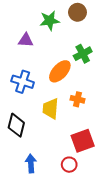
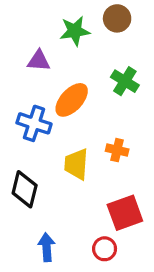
green cross: (83, 54) -> (125, 81), turned -30
orange ellipse: (60, 71) -> (72, 100), moved

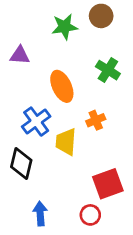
purple triangle: (39, 61) -> (20, 55), moved
orange ellipse: (72, 100) -> (62, 86), turned -68
blue cross: (34, 123) -> (36, 122), moved, turned 36
orange cross: (117, 150) -> (96, 120), moved, turned -36

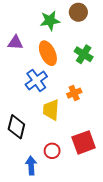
orange ellipse: (62, 86) -> (48, 53), moved
blue cross: (36, 122) -> (36, 80), moved
red circle: (90, 215) -> (52, 151), moved

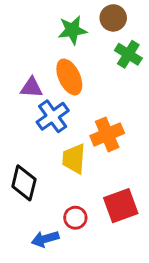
purple triangle: (15, 43) -> (31, 88), moved
green cross: (84, 54) -> (128, 54), moved
orange cross: (74, 93) -> (107, 134), size x1.5
blue arrow: (31, 166) -> (45, 239), turned -102

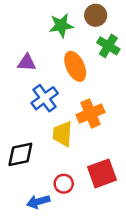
orange ellipse: (69, 77) -> (75, 66), moved
purple triangle: (31, 88) -> (27, 62), moved
black diamond: (24, 183) -> (20, 154), turned 64

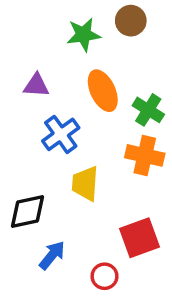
green cross: (108, 46) -> (148, 110), moved
orange cross: (91, 114) -> (145, 155), moved, turned 36
red circle: (64, 184) -> (105, 276), moved
blue arrow: (38, 202) -> (52, 255), moved, turned 145

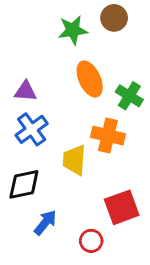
purple triangle: (36, 85) -> (25, 91), moved
blue cross: (61, 134) -> (32, 129), moved
orange cross: (145, 155) -> (108, 136), moved

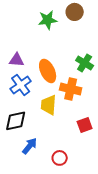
orange ellipse: (90, 79) -> (48, 71), moved
red square: (122, 207) -> (85, 125), moved, size x0.7

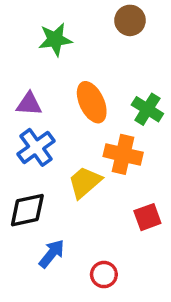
green star: (48, 20) -> (55, 40), moved
orange ellipse: (48, 71) -> (92, 102), moved
yellow trapezoid: (49, 105) -> (85, 182), turned 45

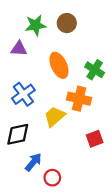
brown circle: (130, 20) -> (67, 23), moved
purple triangle: (29, 104) -> (19, 49), moved
red circle: (104, 275) -> (52, 178), moved

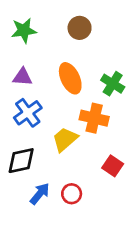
green star: (36, 25) -> (24, 31), moved
purple triangle: (19, 49) -> (22, 77), moved
red square: (95, 139) -> (113, 166), turned -36
red circle: (52, 178) -> (72, 194), moved

